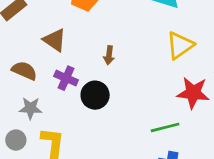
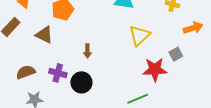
brown triangle: (55, 40) -> (44, 35), moved
brown semicircle: (24, 71) -> (26, 72), turned -36

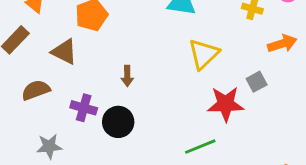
brown semicircle: (26, 72) -> (36, 90), moved

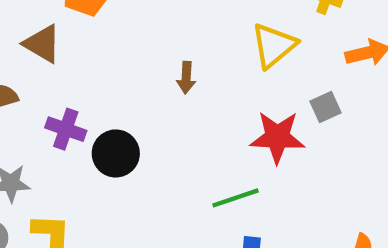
yellow triangle: (204, 54) -> (274, 45), moved
brown arrow: (127, 76) -> (186, 78), moved

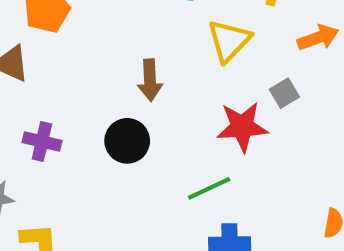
brown arrow: (186, 78) -> (150, 80), size x1.4
black circle: (116, 153) -> (127, 141), moved

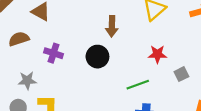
gray square: (284, 93) -> (181, 74), moved
red star: (242, 127) -> (157, 54), size x0.7

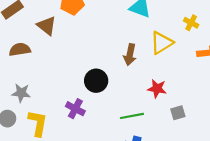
brown arrow: (112, 26) -> (130, 55), moved
purple cross: (53, 53) -> (75, 109), moved

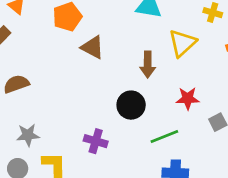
brown triangle: (47, 26) -> (93, 47), moved
black circle: (96, 81) -> (131, 105), moved

